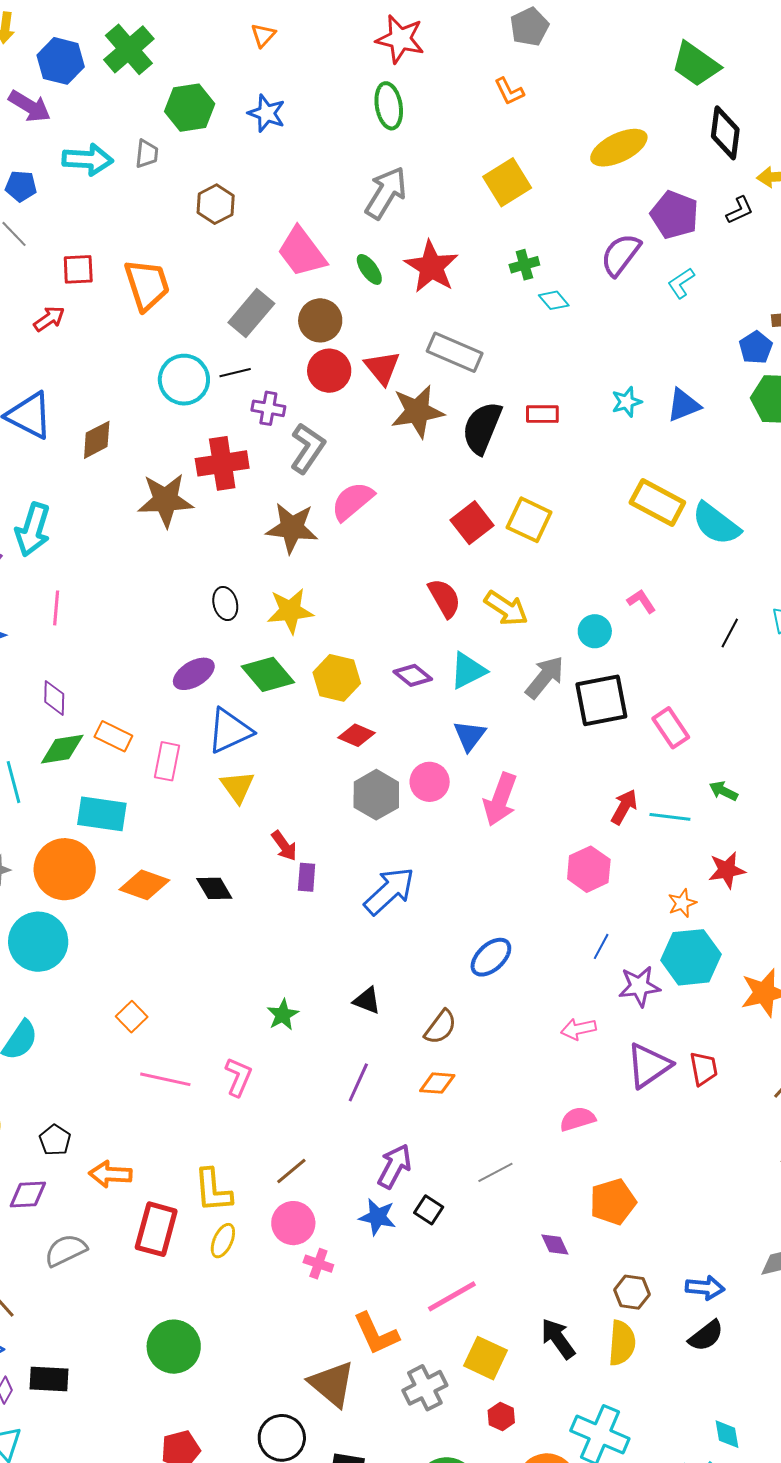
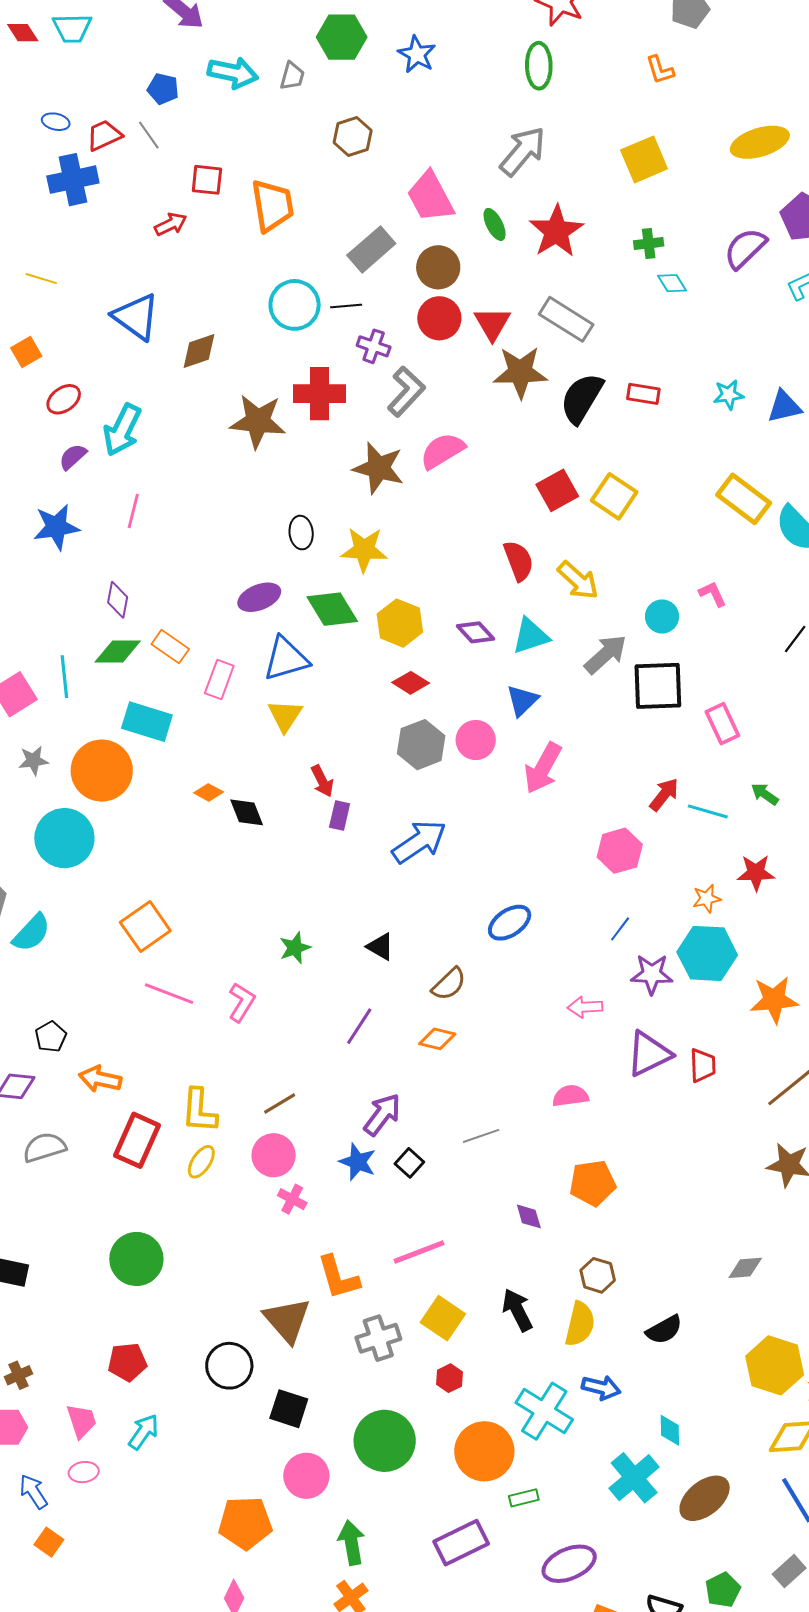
orange diamond: (144, 885) -> (209, 792), moved, size x0.6
orange square: (132, 1017) -> (145, 926), size x1.6
blue arrow: (705, 1288) -> (601, 1388), moved

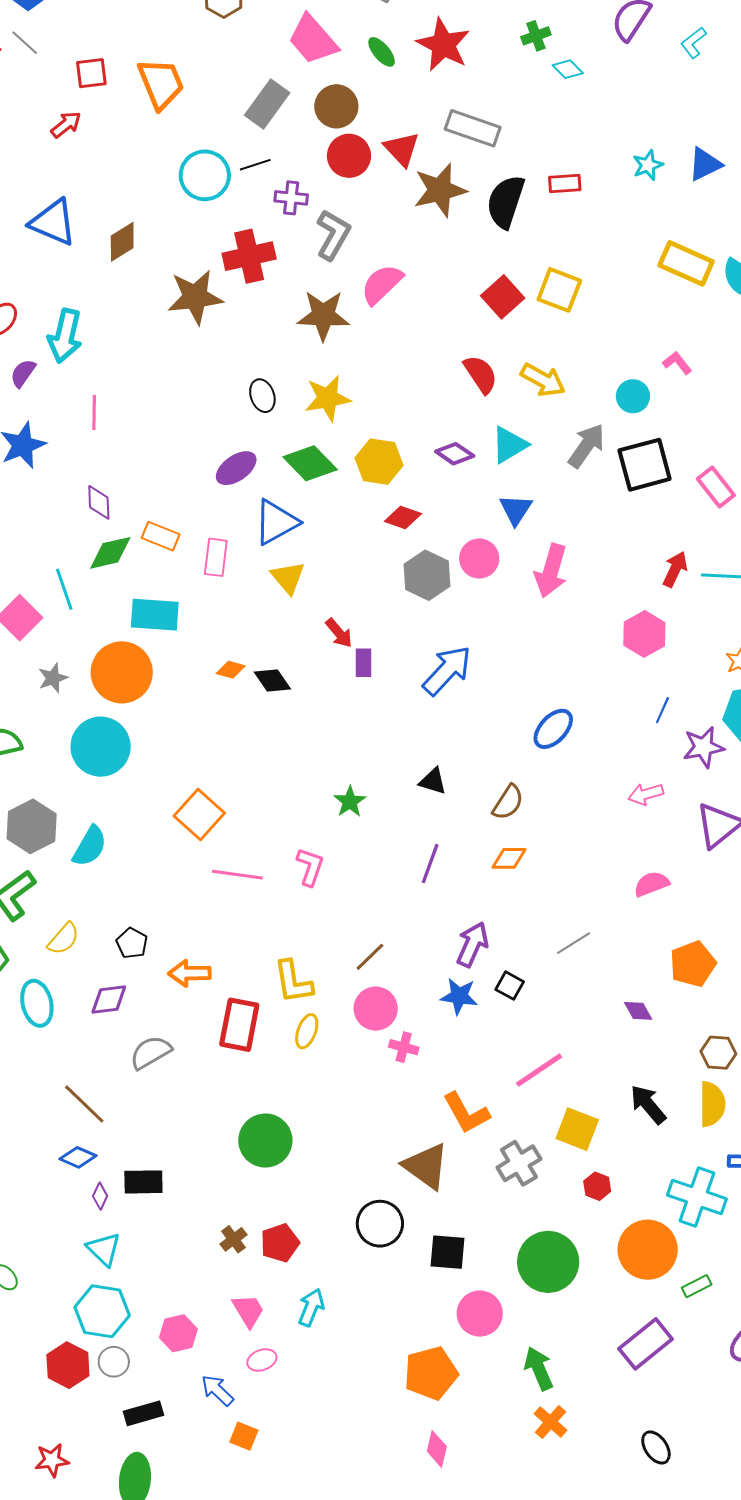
brown cross: (18, 1375) -> (234, 1239), moved

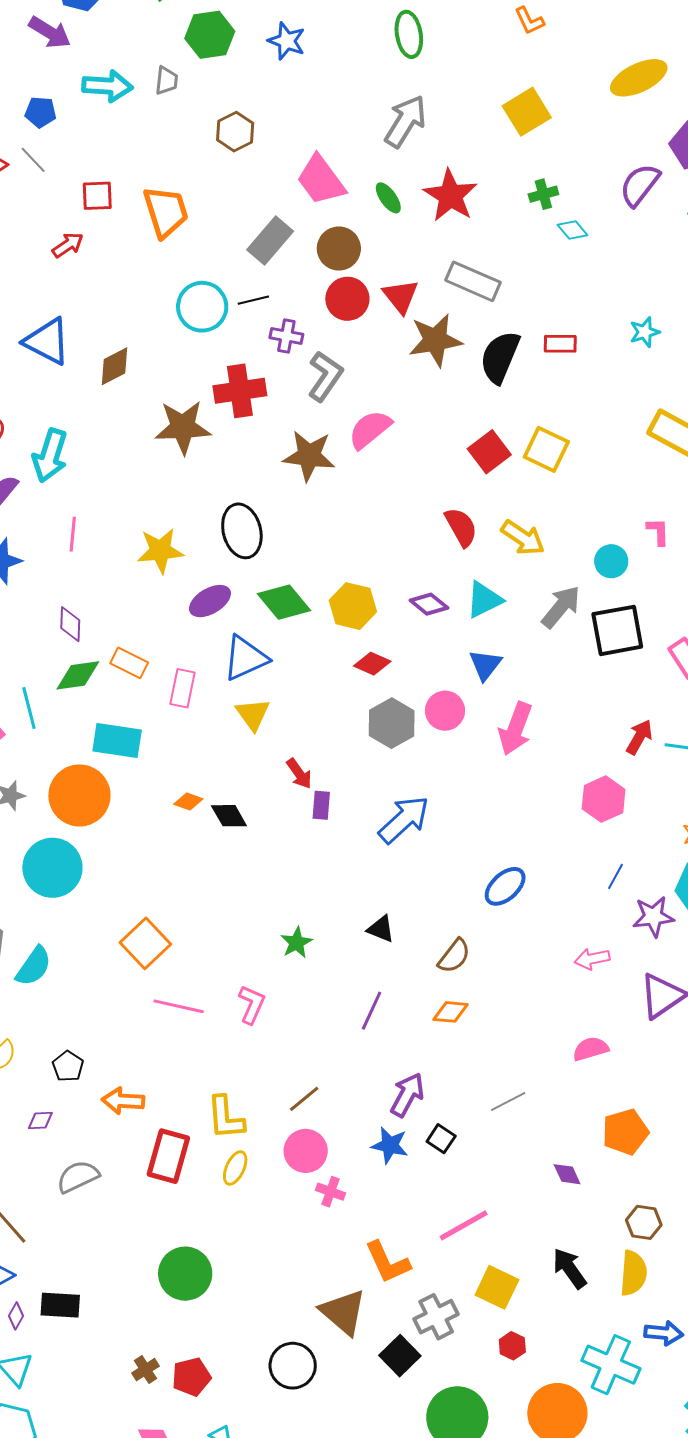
pink L-shape: (677, 363) -> (658, 532), turned 32
black ellipse: (262, 396) -> (242, 531), size x1.6
yellow star: (328, 398) -> (160, 551), moved
purple diamond: (109, 1000) -> (40, 1121), size x0.7
black square: (447, 1252) -> (400, 1356), moved, turned 36

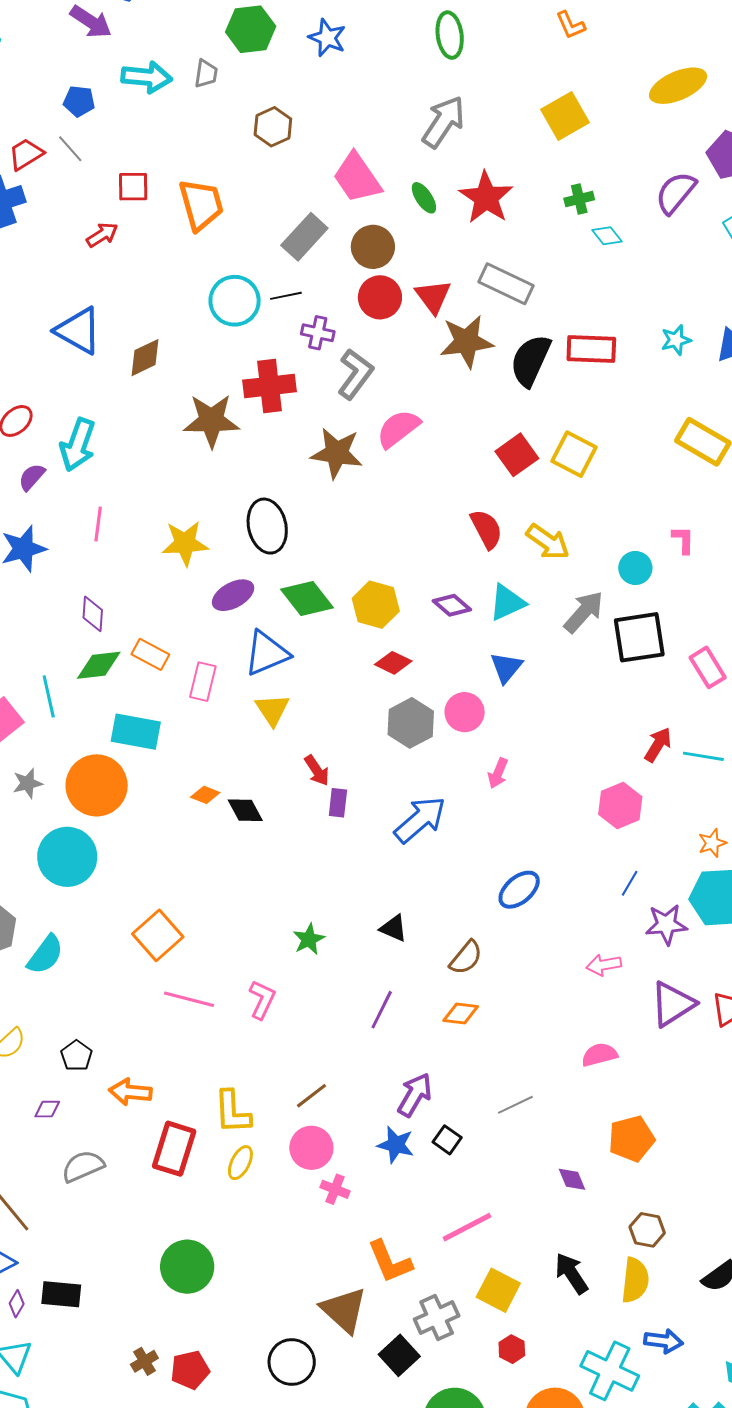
red rectangle: (560, 344) -> (591, 349), size x1.5
pink arrow: (516, 729) -> (498, 773), moved, size x0.6

